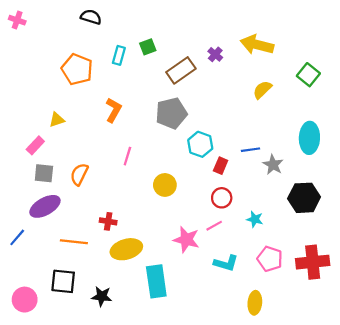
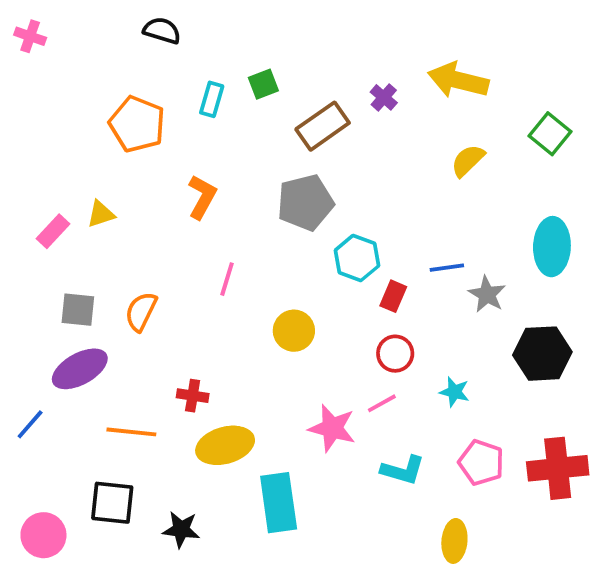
pink rectangle: (35, 145) -> (53, 231), moved

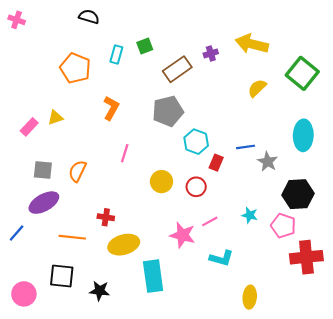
purple cross: (384, 97) -> (211, 53), turned 32
green square: (550, 134) -> (302, 73), size x1.4
red circle: (395, 354) -> (196, 187), moved
pink pentagon: (481, 463) -> (283, 226), moved

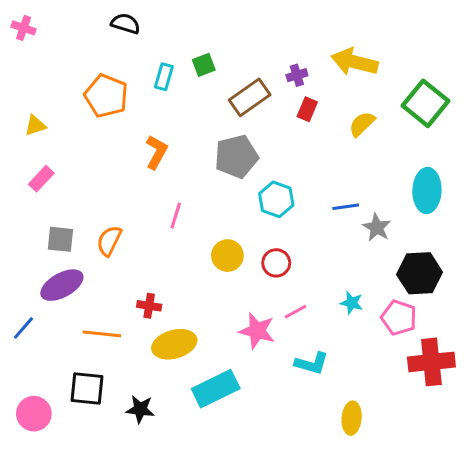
yellow triangle: (55, 117) -> (35, 125), moved
red rectangle: (216, 163) -> (307, 109), moved
cyan rectangle: (153, 276) -> (216, 389), turned 72

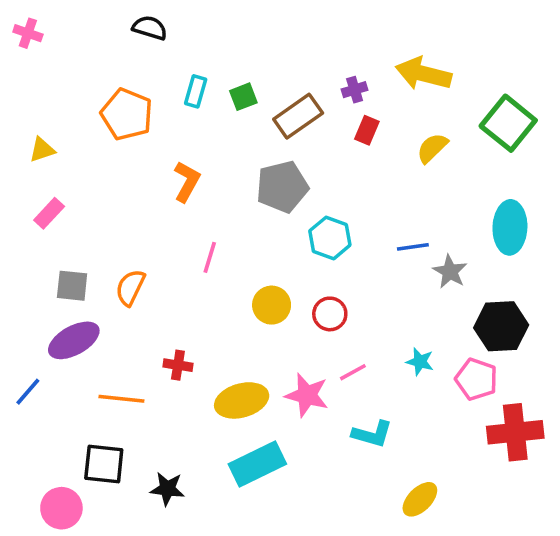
green square: (204, 65) -> (243, 97), moved
yellow ellipse: (174, 344) -> (242, 400), moved
pink circle: (34, 414) -> (61, 508), moved
yellow ellipse: (352, 418) -> (420, 499), turned 40

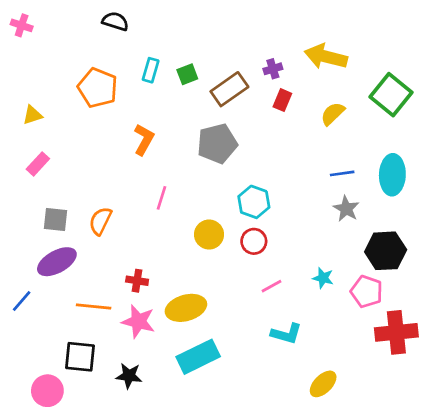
cyan hexagon: (330, 238) -> (254, 202), moved
blue line: (413, 247) -> (342, 173), moved
pink star: (307, 395) -> (138, 321), moved

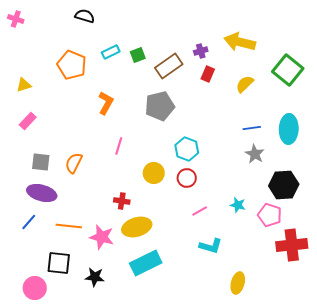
cyan rectangle: (151, 70) -> (111, 52), turned 48
purple ellipse: (57, 262) -> (42, 193), turned 44
red cross: (137, 281) -> (122, 201), moved
blue line: (22, 301) -> (29, 222), moved
yellow ellipse: (323, 384) -> (238, 283), turned -30

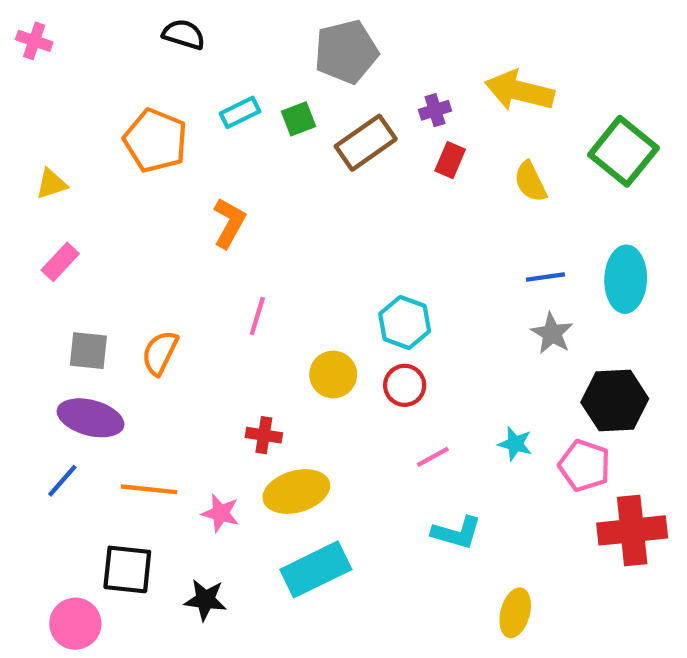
yellow semicircle: (245, 84) -> (530, 182), turned -72
gray pentagon: (160, 106) -> (346, 52), moved
pink star: (102, 237) -> (221, 513), size x0.7

